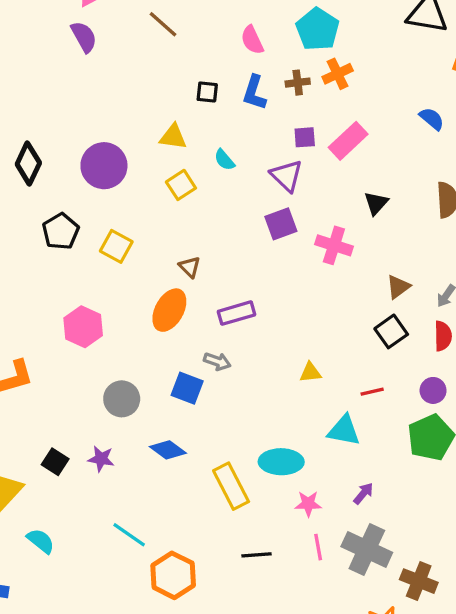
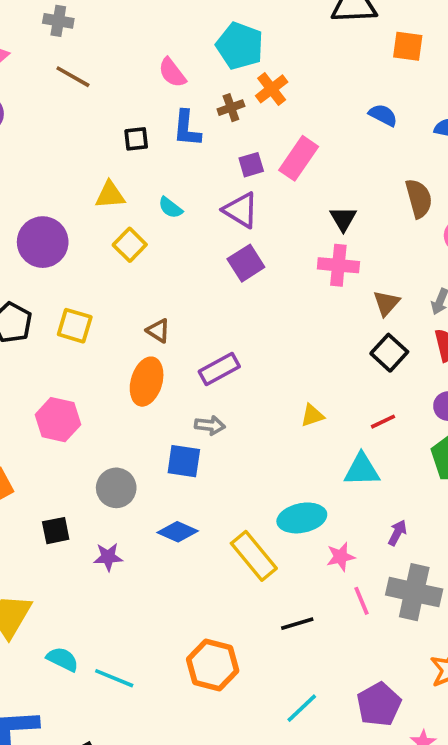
pink cross: (334, 245) -> (338, 265), moved
black square: (55, 462) -> (56, 531), moved, turned -32
cyan line: (129, 535) -> (114, 678), moved

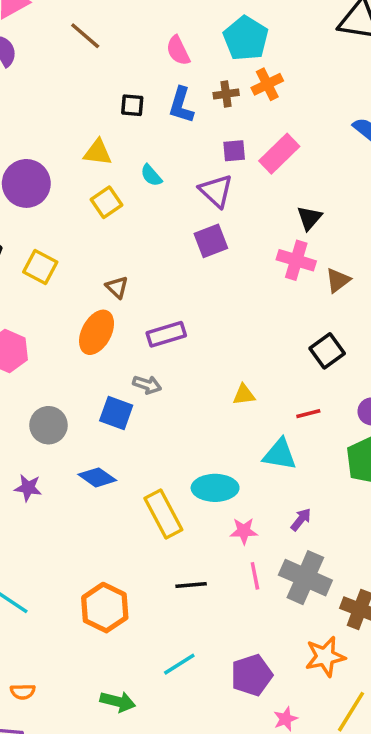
brown triangle: (386, 303) -> (338, 280), moved

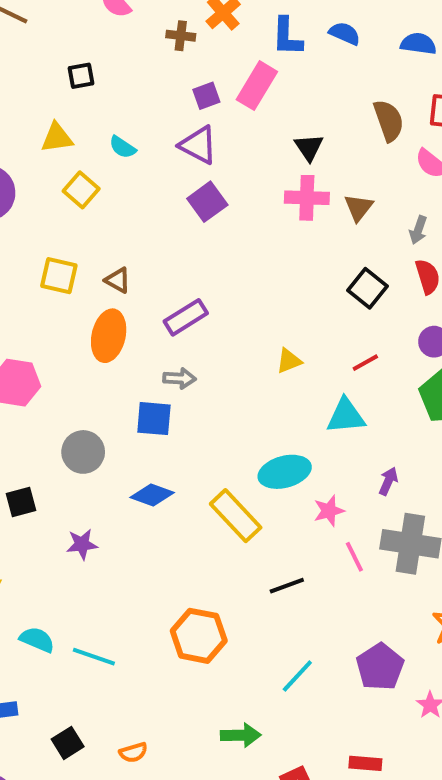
brown cross: (226, 94) -> (181, 36), turned 30
blue L-shape: (181, 105) -> (287, 37), moved
yellow square: (40, 267) -> (59, 276), moved
purple star: (28, 488) -> (82, 544), moved

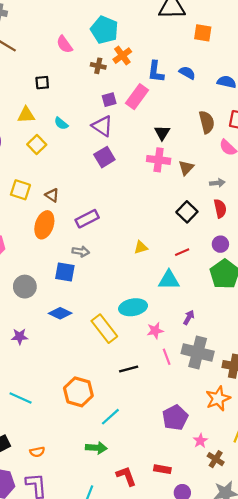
gray arrow: (418, 230) -> (217, 183), turned -120
cyan line: (297, 676) -> (110, 417), moved

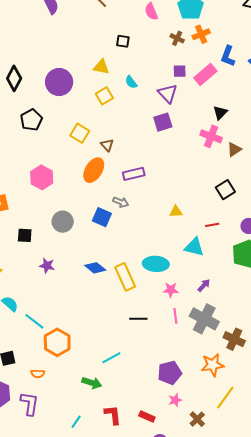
blue diamond: (60, 313) -> (95, 268), moved
orange hexagon: (78, 392) -> (57, 342), moved
pink star: (200, 441) -> (175, 400), moved

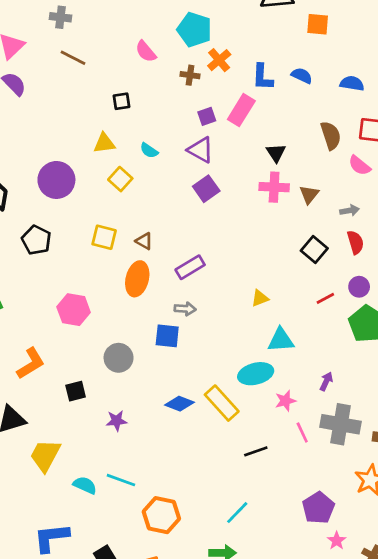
red line: (212, 225) -> (325, 298), moved
cyan triangle: (194, 247) -> (281, 340), moved
cyan line: (34, 321) -> (121, 480), moved

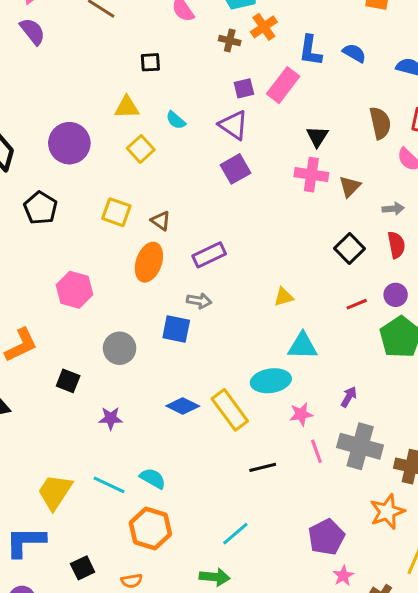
black square: (76, 391) -> (68, 381), turned 30
yellow trapezoid: (45, 455) -> (55, 492), moved
cyan semicircle: (85, 485) -> (153, 478), moved

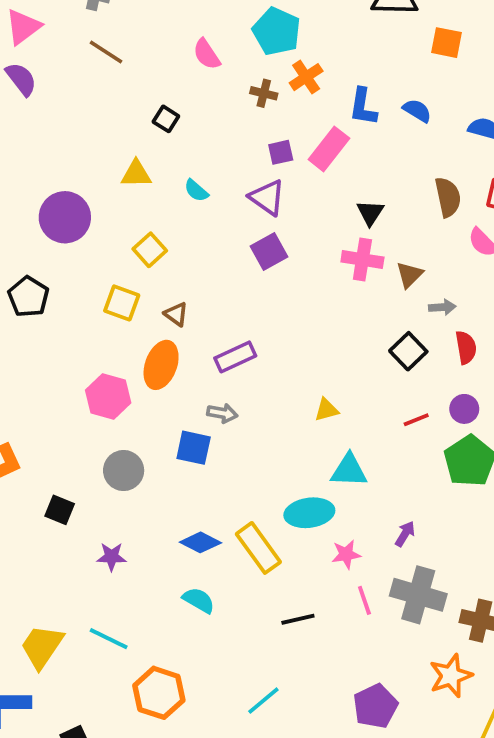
black square: (150, 62) -> (166, 119), turned 35
yellow square: (141, 149) -> (150, 250), moved
gray arrow: (393, 209) -> (442, 307), moved
pink hexagon: (74, 290) -> (108, 397), moved
cyan semicircle: (153, 478) -> (199, 600), moved

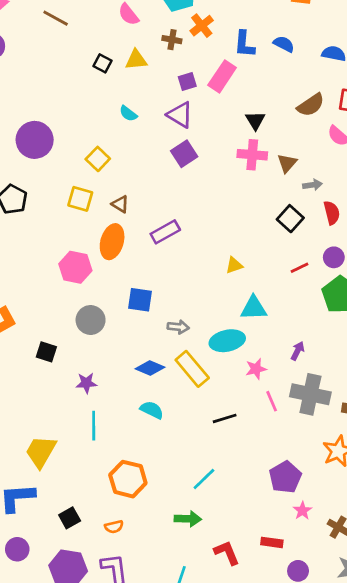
yellow triangle: (136, 174) -> (136, 60), moved
brown semicircle: (448, 197) -> (311, 105), turned 72
gray arrow: (222, 413) -> (178, 327), moved
cyan line: (109, 639) -> (94, 426), moved, turned 68

